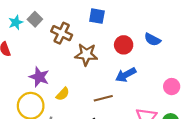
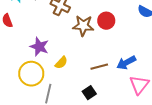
red circle: (124, 45) -> (106, 21), moved
blue arrow: (126, 75) -> (126, 63), moved

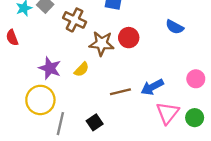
yellow semicircle: (61, 63) -> (82, 69), moved
black square: (89, 93) -> (95, 122), moved

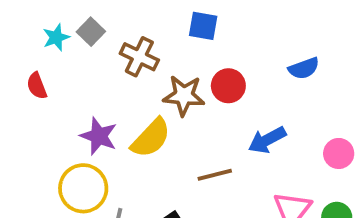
blue semicircle: (175, 27) -> (304, 68), turned -48
yellow semicircle: (82, 69) -> (151, 138), size x1.6
blue arrow: (152, 87) -> (267, 140), moved

